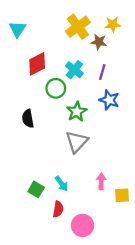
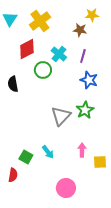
yellow cross: (78, 27) -> (40, 21), moved
green star: (77, 112) -> (85, 110), moved
black semicircle: (28, 119) -> (13, 84), moved
red semicircle: (58, 209) -> (13, 175), moved

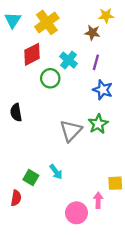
black semicircle: (13, 84) -> (16, 112), moved
pink arrow: (82, 150) -> (98, 200), moved

